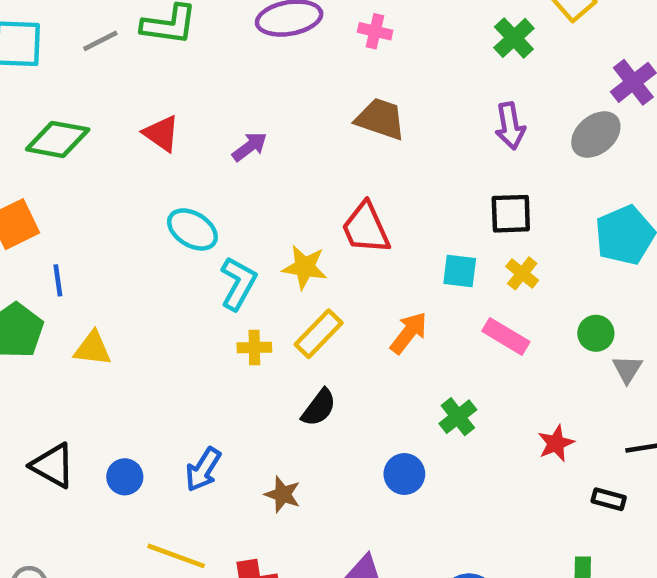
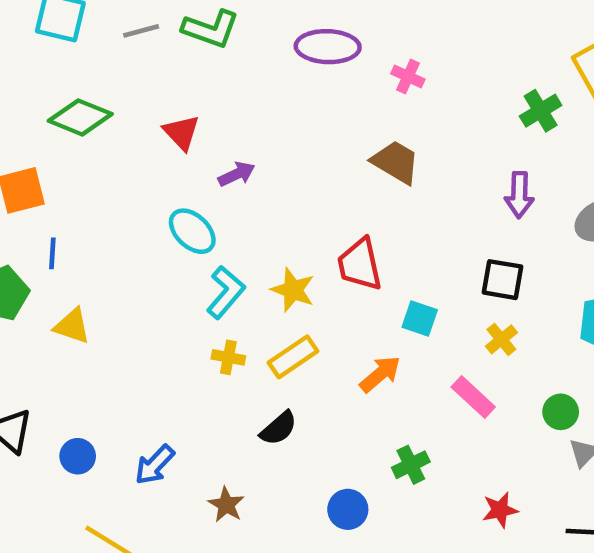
purple arrow: (250, 147) -> (237, 174), moved
cyan square: (460, 271) -> (420, 319), moved

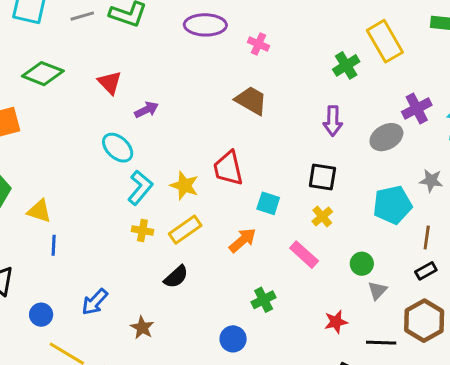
blue line: (52, 253) -> (54, 245), moved
blue circle: (78, 456) -> (41, 315), moved
blue circle: (348, 509) -> (233, 339), moved
red star: (500, 510) -> (336, 322), moved

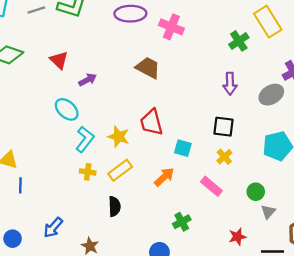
pink cross: (258, 44) -> (171, 27), size x1.5
brown trapezoid: (251, 100) -> (148, 68), moved
black semicircle: (176, 277) -> (114, 206), turned -48

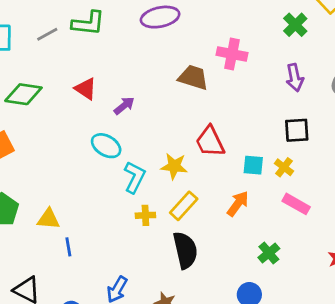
pink cross: (171, 27) -> (232, 54), moved
yellow cross: (224, 157) -> (284, 167), moved
black semicircle: (114, 206) -> (185, 250), size x1.5

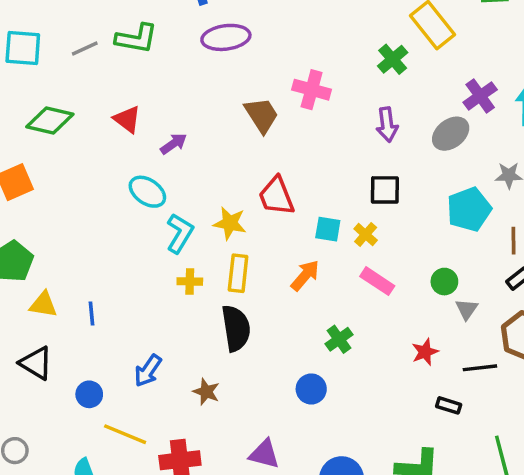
brown trapezoid: (193, 77) -> (261, 115), turned 36
yellow rectangle: (184, 206) -> (238, 273), turned -40
yellow triangle: (48, 219) -> (43, 305), moved

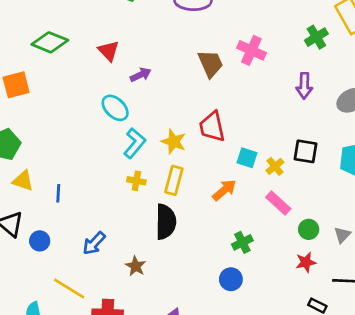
black square: (385, 190) -> (305, 151), moved
green circle: (444, 282) -> (309, 229), moved
blue circle: (311, 389) -> (231, 279), moved
blue circle: (89, 394) -> (40, 241), moved

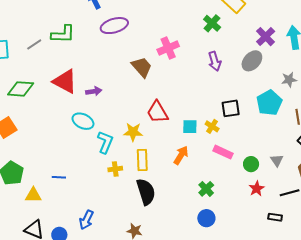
pink cross: (251, 50) -> (168, 48), turned -30
red triangle: (109, 51) -> (65, 81), size x1.5
purple arrow: (141, 75) -> (94, 91), turned 35
blue line: (58, 193) -> (59, 177), moved, turned -72
blue arrow: (94, 243) -> (86, 220), moved

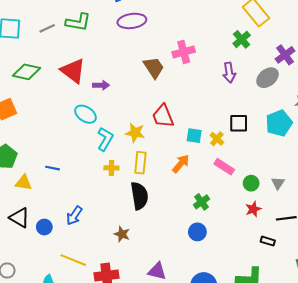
green cross: (212, 23) -> (242, 39), moved

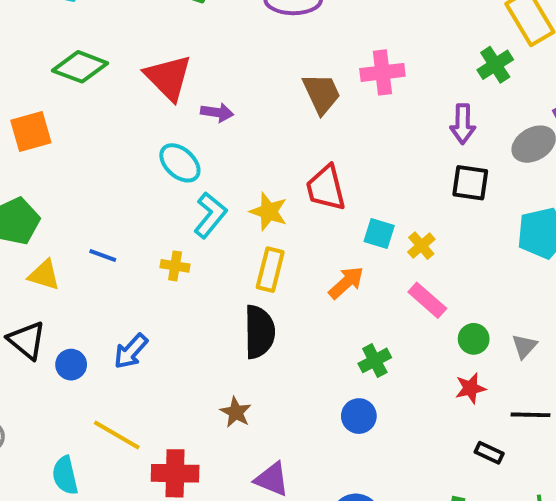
black square: (239, 123) -> (470, 183), moved
yellow cross: (111, 168) -> (175, 266), moved
brown star: (122, 234) -> (236, 412), moved

